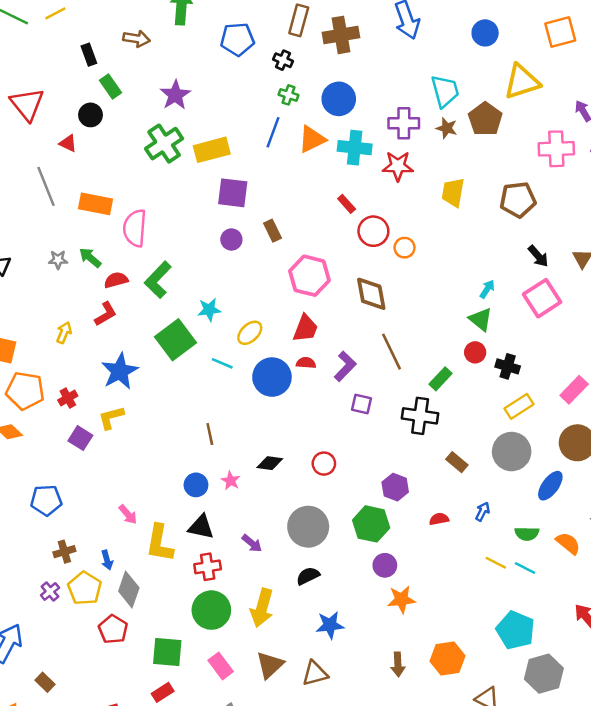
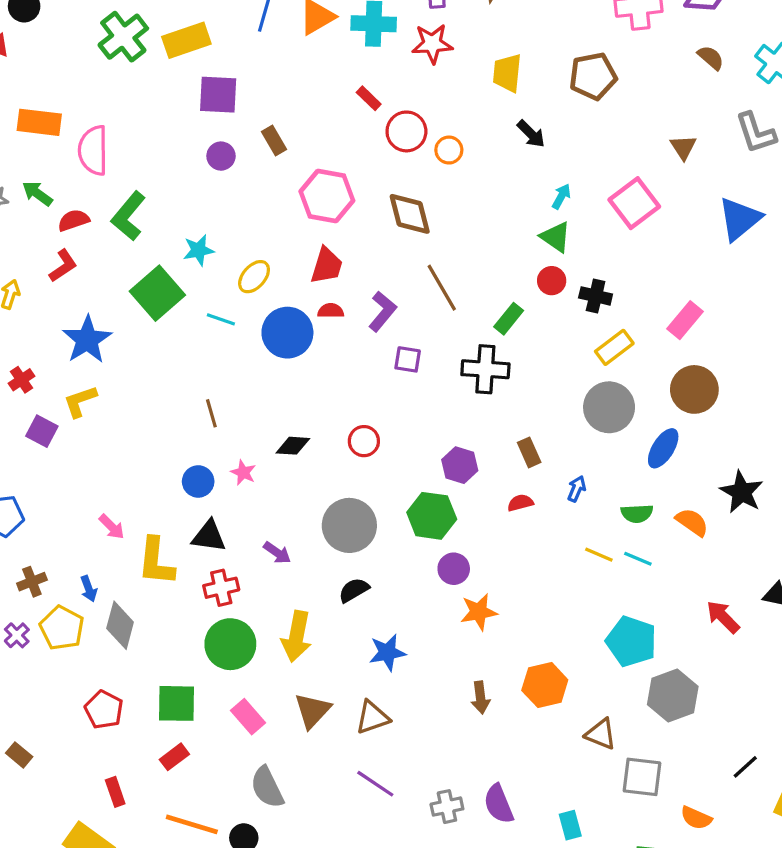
black arrow: (538, 256) -> (531, 134), moved
brown rectangle: (457, 462) -> (529, 452), moved, turned 30
red pentagon: (113, 629) -> (104, 710), moved

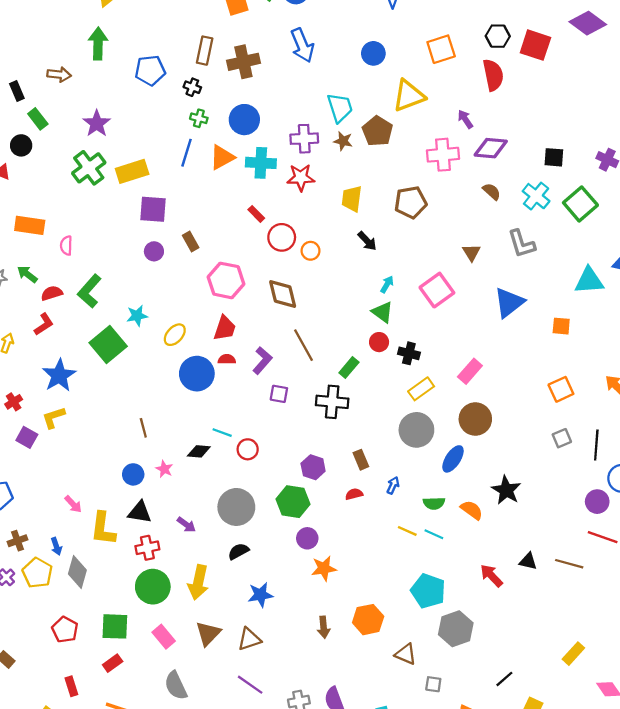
pink semicircle: (93, 150) -> (66, 245), size x0.6
cyan line: (221, 319) -> (222, 433), moved
gray square: (642, 777) -> (433, 684), size x0.6

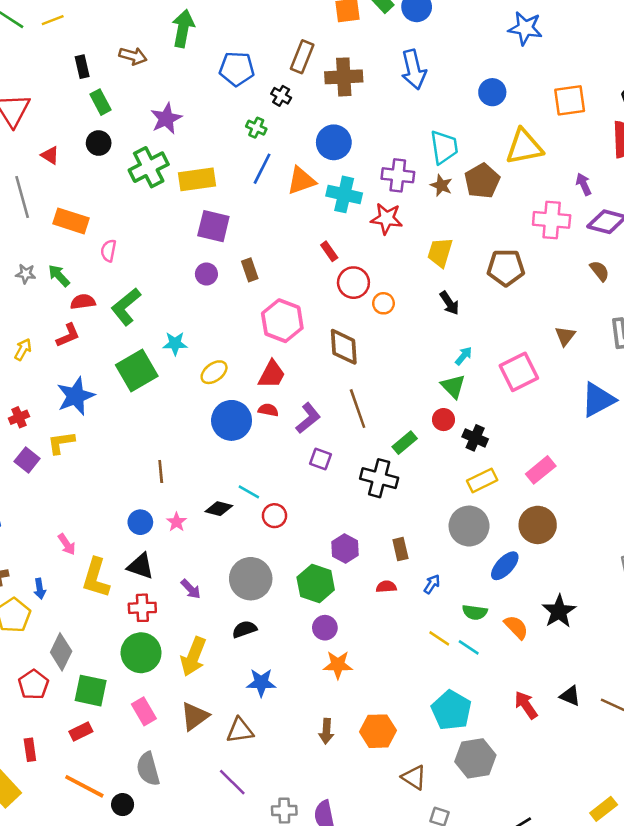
green cross: (199, 118) -> (256, 128), moved
black circle: (21, 145) -> (99, 143), moved
gray diamond: (77, 572) -> (61, 652), moved

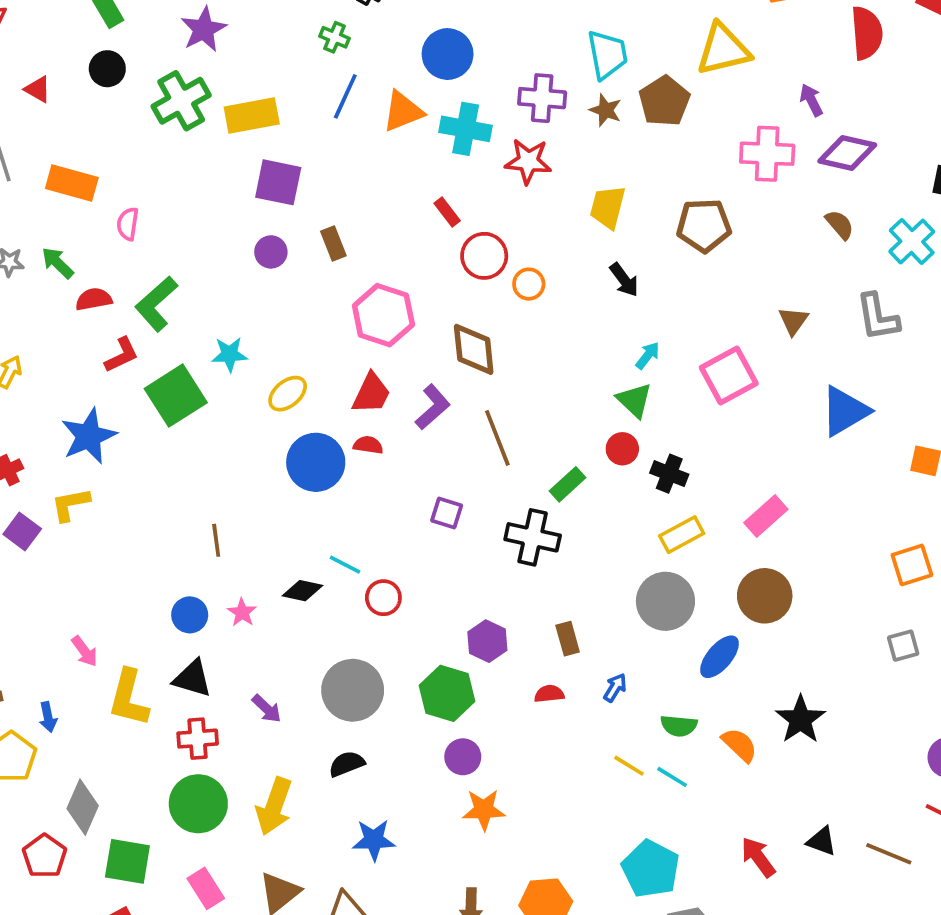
red L-shape: (68, 335) -> (122, 355), moved
purple L-shape: (308, 418) -> (433, 407), moved

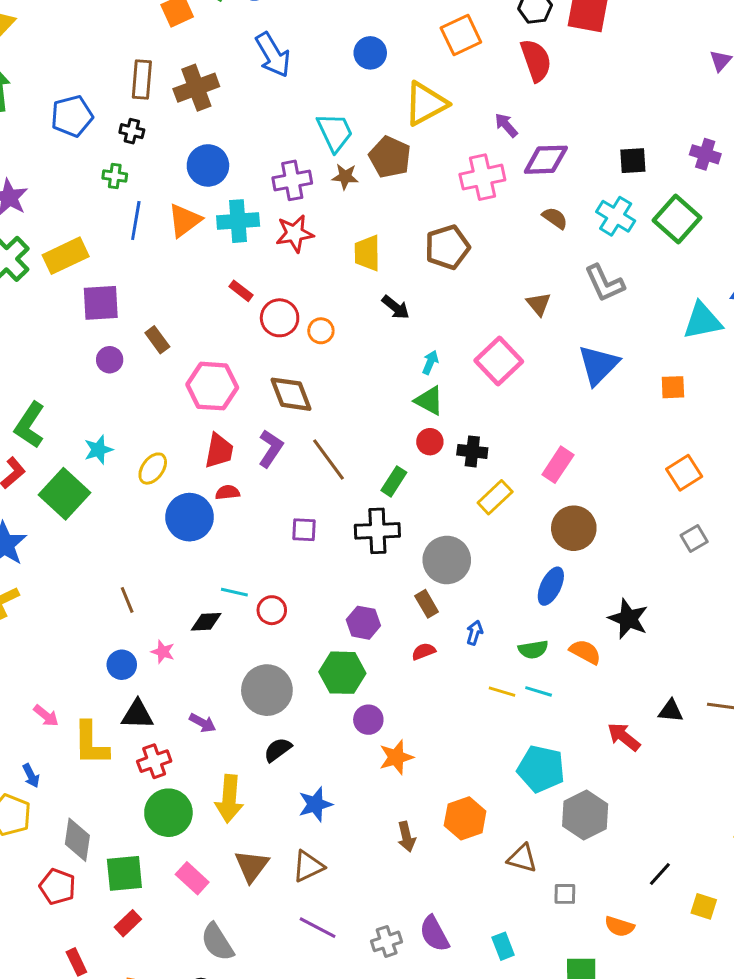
gray circle: (665, 601) -> (447, 560), moved

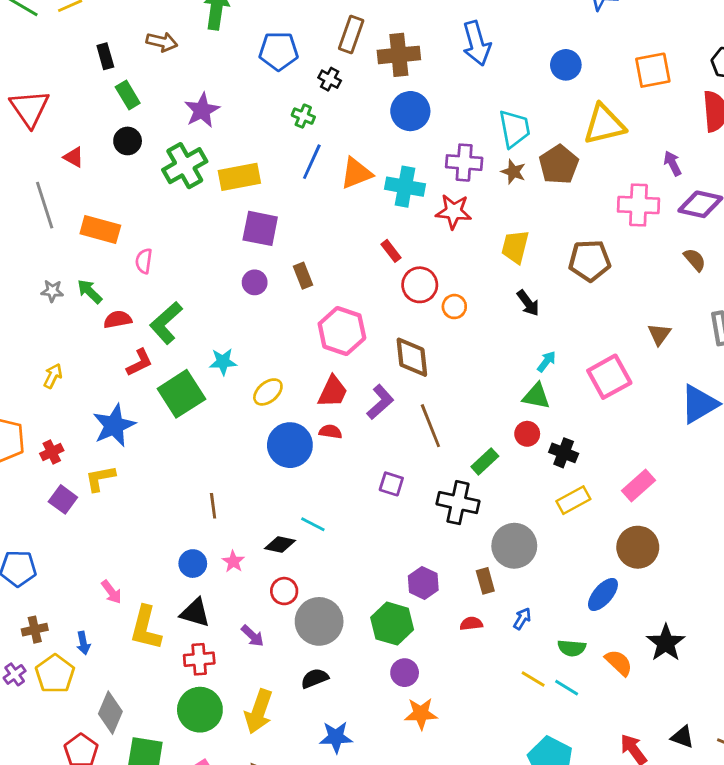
blue circle: (208, 165) -> (410, 111), moved
green triangle: (429, 401) -> (536, 396), turned -32
red circle: (272, 610) -> (284, 591), moved

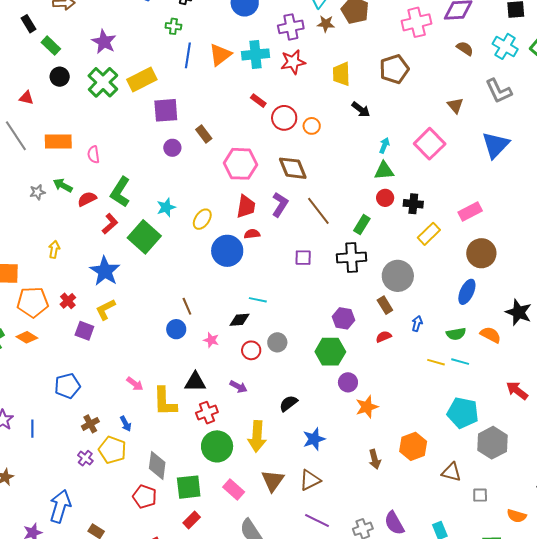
pink rectangle: (638, 485) -> (470, 211), turned 30
blue circle: (193, 564) -> (176, 329), moved
gray circle: (319, 621) -> (277, 342), moved, size x0.6

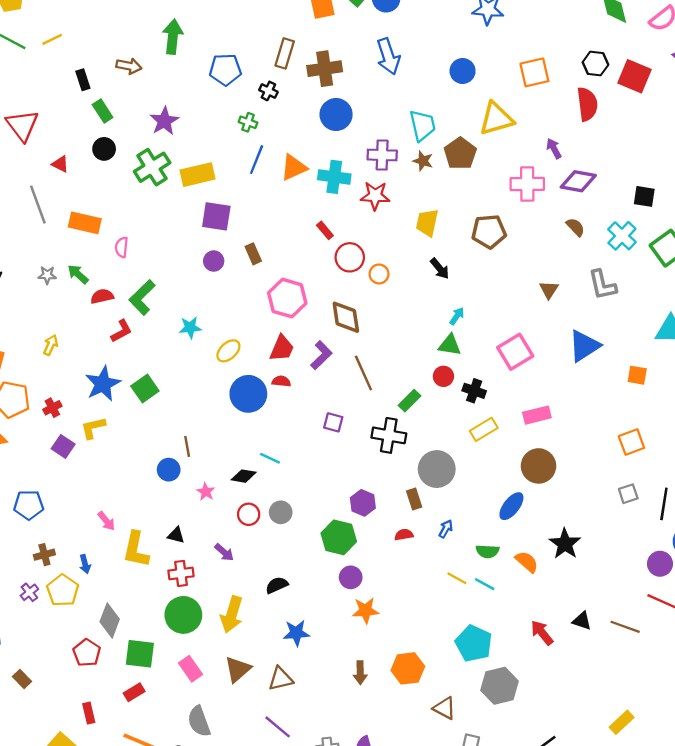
pink square: (430, 144) -> (515, 352), moved
green square: (144, 237) -> (145, 389), moved, size x0.7
black triangle: (195, 382) -> (176, 535), size x0.7

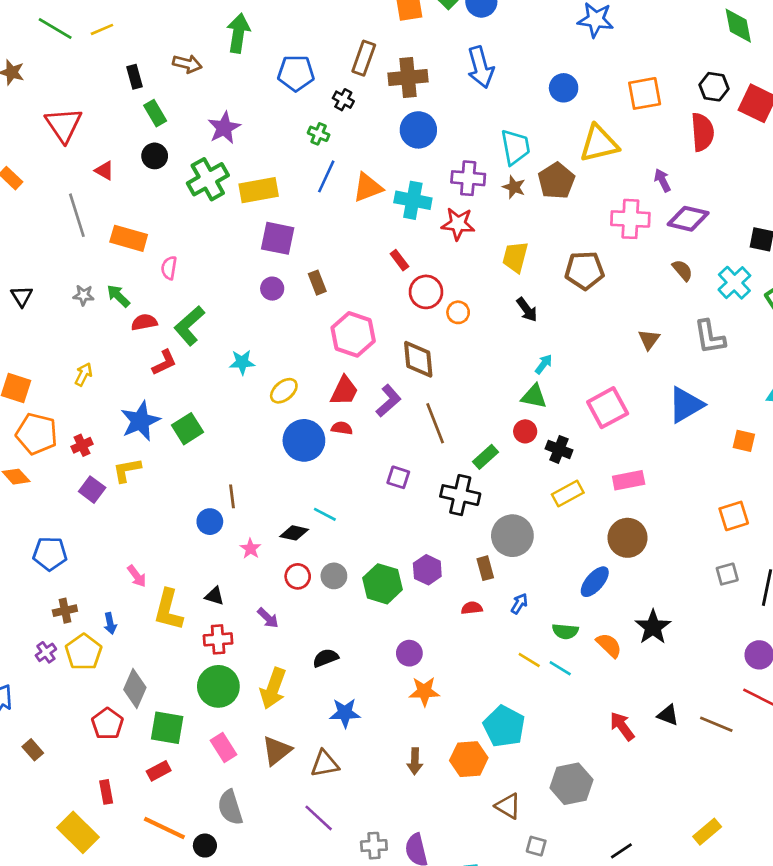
green hexagon: (339, 537) -> (382, 584), moved
cyan pentagon: (474, 643) -> (504, 726), moved

